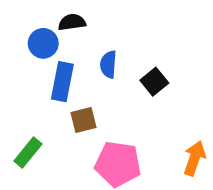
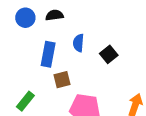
blue circle: (43, 43) -> (25, 18), moved

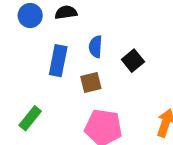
brown square: (62, 80) -> (91, 82), moved

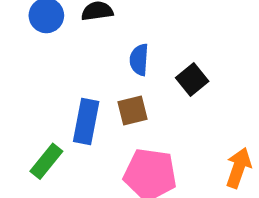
blue rectangle: (58, 61) -> (86, 121), moved

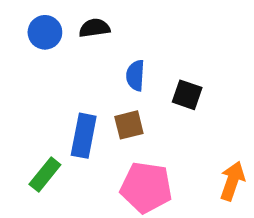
black square: (192, 80) -> (187, 95), turned -32

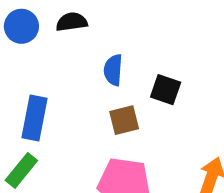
brown square: (129, 125) -> (124, 120), moved
blue rectangle: (84, 136) -> (35, 118), moved

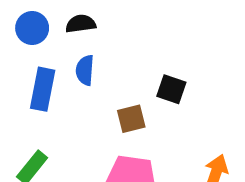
blue semicircle: (113, 70) -> (85, 70), moved
blue rectangle: (35, 118) -> (43, 89), moved

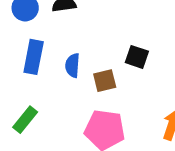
blue semicircle: (85, 70) -> (73, 65), moved

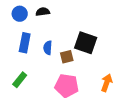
black square: (137, 57) -> (86, 43), size x1.6

